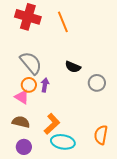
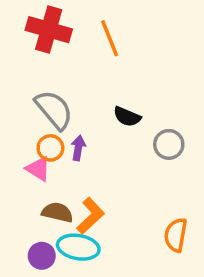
brown semicircle: (21, 122) -> (57, 212), moved
cyan ellipse: (63, 142) -> (78, 247), moved

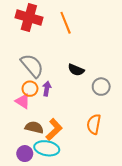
orange semicircle: (176, 235) -> (94, 124), moved

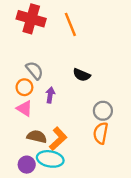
gray semicircle: (32, 66) -> (35, 70), size x0.7
gray circle: (101, 87) -> (103, 111), moved
orange circle: (30, 89) -> (24, 87), moved

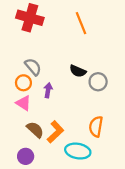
orange line: (70, 24) -> (81, 23), moved
gray circle: (103, 111) -> (98, 82), moved
brown semicircle: (37, 137) -> (35, 130), turned 30
cyan ellipse: (50, 159) -> (78, 151), moved

